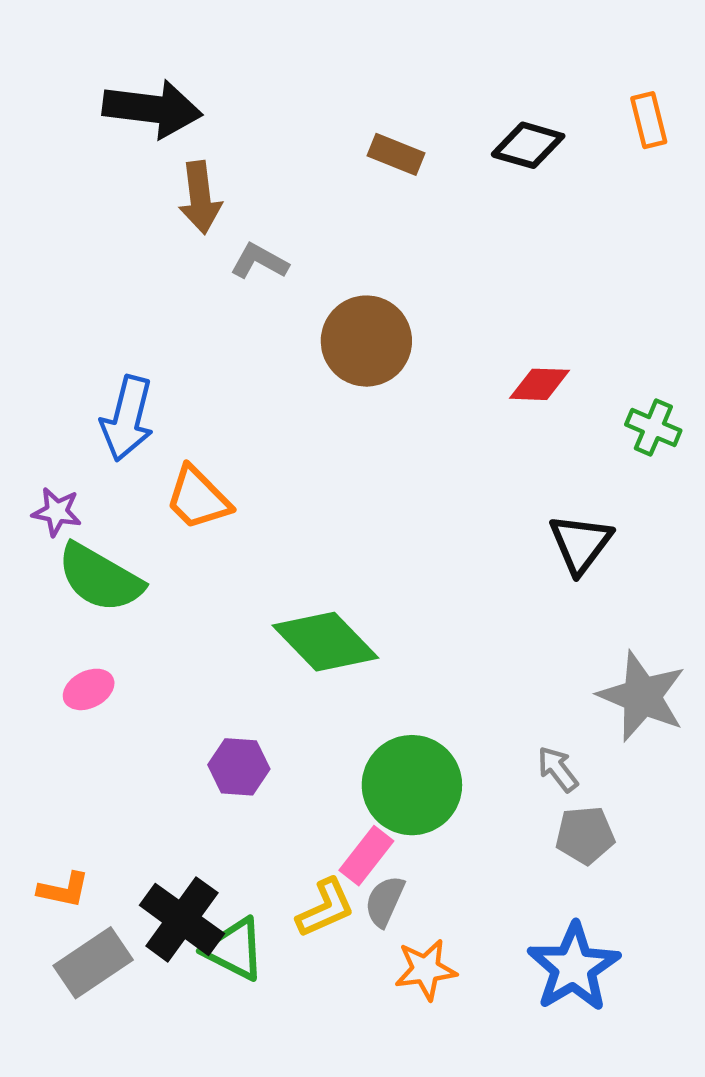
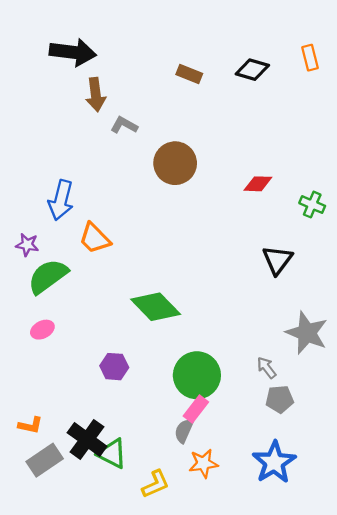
green semicircle: (100, 578) -> (48, 276), turned 114
pink rectangle: (366, 856) -> (196, 409), moved
yellow L-shape: (325, 908) -> (156, 484), moved

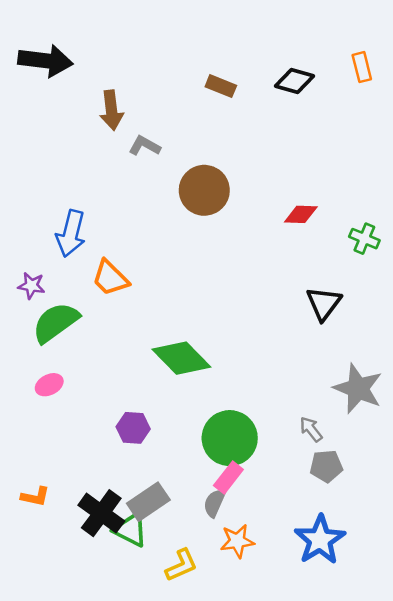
black arrow: (73, 52) -> (45, 61), moved
gray rectangle: (45, 460) -> (148, 502), moved

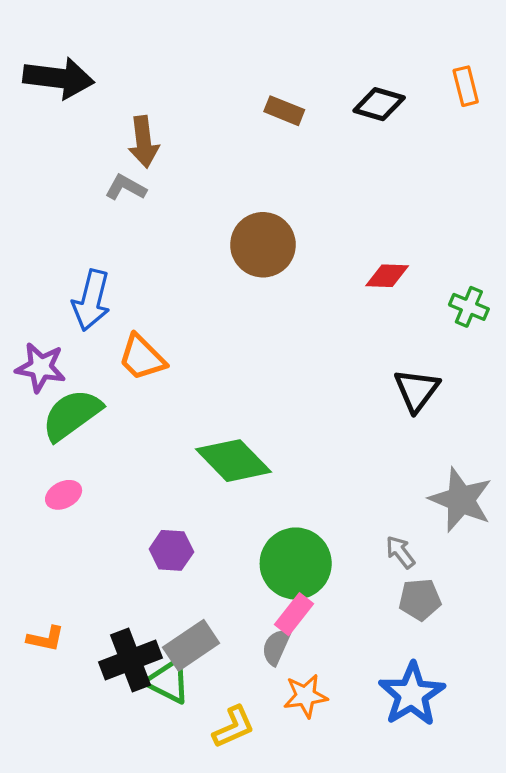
gray L-shape: (145, 146) -> (126, 188), moved
purple star: (31, 286) -> (41, 367), size x1.4
black cross: (101, 513) -> (131, 660), turned 33

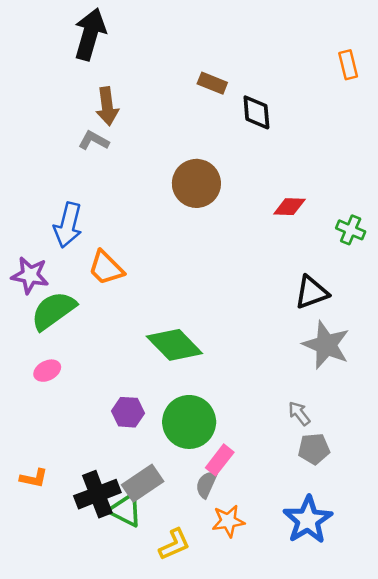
black arrow: (59, 78) -> (90, 34), moved, turned -81
black diamond: (379, 104) -> (256, 112), moved, turned 69
black triangle: (417, 390) -> (311, 292), turned 33
gray star: (461, 500) -> (326, 345), moved
green circle: (296, 564) -> (189, 422), moved

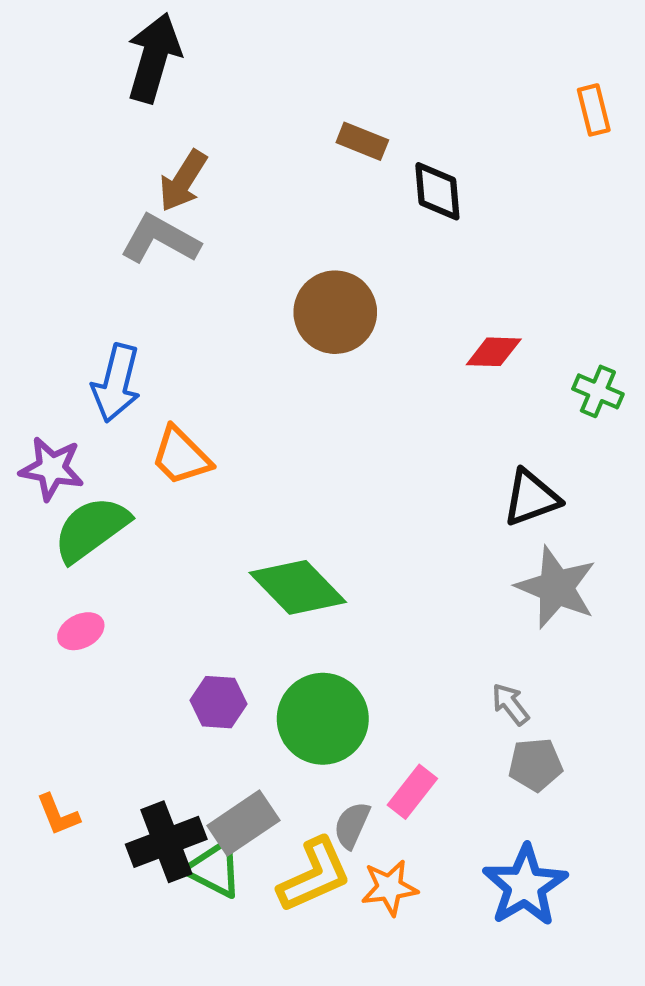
brown arrow: (107, 106) -> (183, 181), turned 39
gray L-shape: (94, 141) -> (160, 239), size x1.5
pink rectangle: (220, 460) -> (412, 792), moved
orange L-shape: (34, 478) -> (58, 815), turned 56
yellow L-shape: (174, 544) -> (314, 875), moved, size x1.4

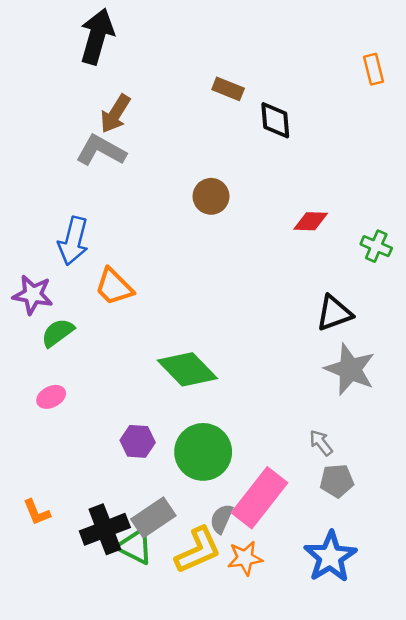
brown circle: (335, 312) -> (211, 196), size x0.7
green semicircle: (91, 529) -> (58, 333), size x0.7
pink rectangle: (412, 792) -> (259, 498), size x1.8

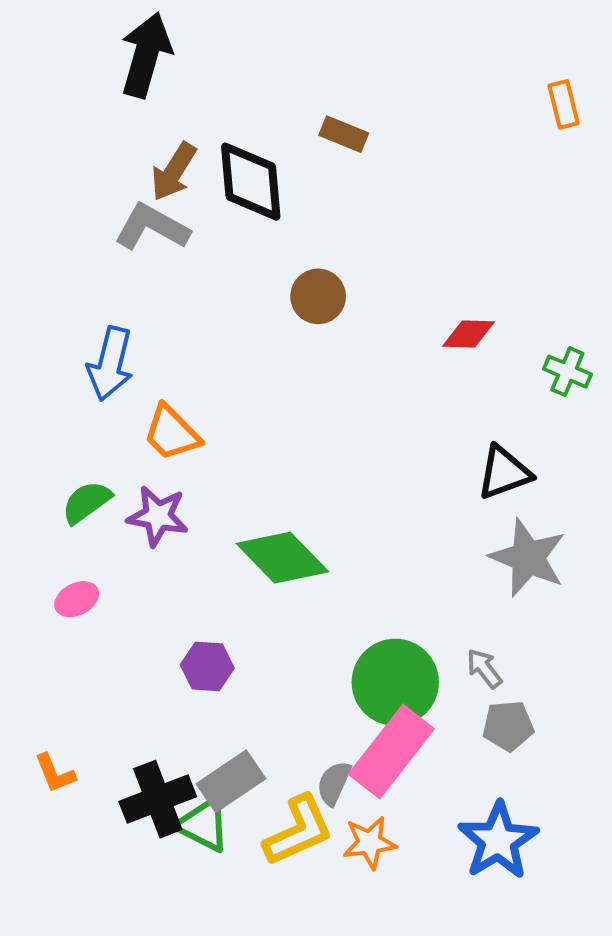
black diamond: (275, 120) -> (251, 182), moved, size x1.4
purple star: (33, 295) -> (158, 516), moved
green circle: (203, 452) -> (395, 682), moved

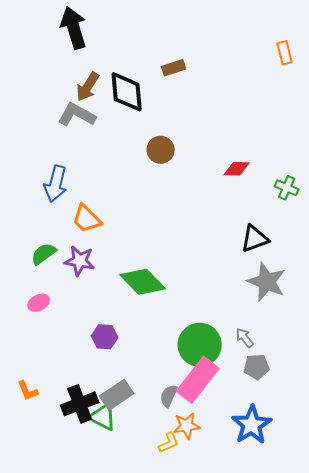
black arrow: (146, 55) -> (74, 28), turned -33
brown rectangle: (344, 134) -> (174, 68), turned -40
yellow L-shape: (298, 831) -> (169, 443), moved, size x0.6

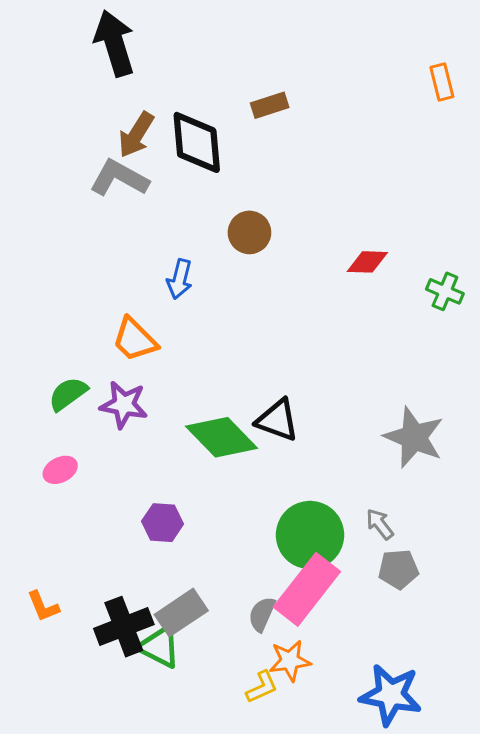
blue arrow: (56, 184) -> (180, 279), moved, size x0.7
black triangle: (255, 239) -> (277, 420), moved, turned 40
blue star: (252, 425) -> (391, 695), moved, turned -30

